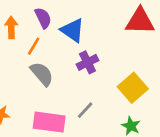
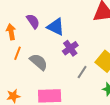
orange line: (34, 46) -> (18, 53), moved
gray line: (85, 110) -> (82, 72), moved

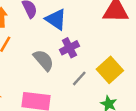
gray semicircle: (39, 62) -> (44, 60), moved

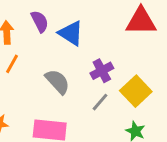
purple cross: (69, 48) -> (102, 71), moved

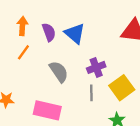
purple semicircle: (40, 21) -> (49, 32), moved
gray line: (100, 102) -> (91, 93), turned -49

